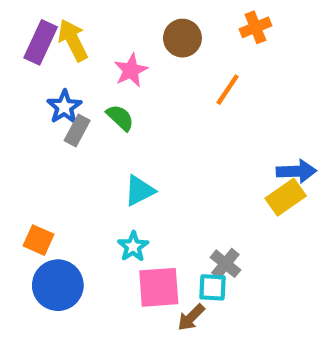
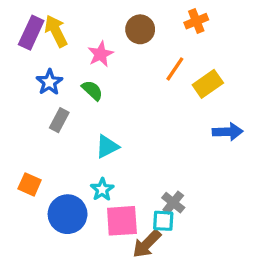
gray rectangle: (77, 130) -> (59, 120), moved
yellow rectangle: (286, 197) -> (208, 84), moved
blue circle: (58, 285) -> (68, 214), moved
brown arrow: (191, 317) -> (147, 244), size x1.4

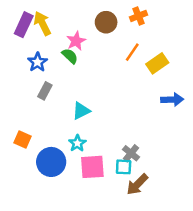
orange cross: (196, 21) -> (138, 16), moved
green semicircle: (92, 90) -> (70, 56), moved
brown arrow: (147, 244) -> (137, 184), moved

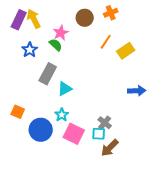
gray rectangle: (45, 91) -> (48, 74), moved, size x1.5
blue arrow: (172, 100) -> (137, 91), moved
pink square: (92, 167) -> (74, 134), turned 30

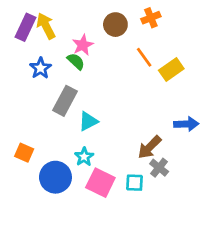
orange line: (106, 42) -> (144, 57), turned -70
gray cross: (105, 123) -> (159, 168), moved
brown arrow: (110, 148) -> (150, 147), moved

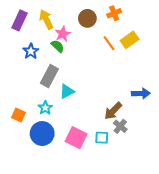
yellow arrow: (46, 26) -> (46, 19), moved
yellow rectangle: (171, 70) -> (130, 40), moved
cyan star: (84, 157) -> (45, 108), moved

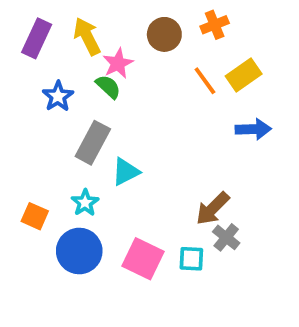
blue arrow: (141, 93) -> (253, 129), moved

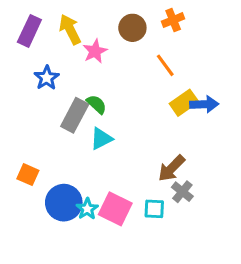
yellow rectangle: (244, 75) -> (184, 103), moved
green semicircle: (108, 87) -> (97, 104), moved
cyan star: (85, 203) -> (87, 209), moved

